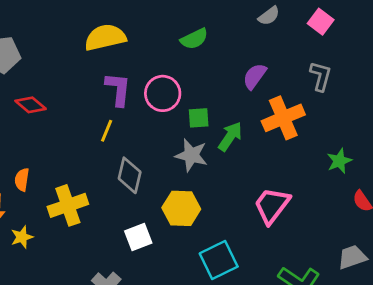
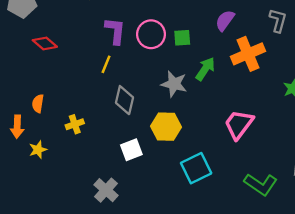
green square: (199, 118) -> (182, 38), moved
yellow cross: (68, 205) -> (75, 124), size x0.6

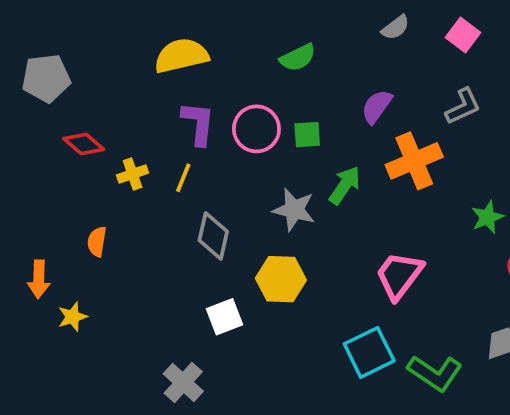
gray L-shape: (278, 20) -> (463, 106), turned 50
orange semicircle: (38, 104) -> (97, 242), moved
yellow cross: (75, 124) -> (133, 174), moved
cyan square: (196, 168) -> (369, 352), moved

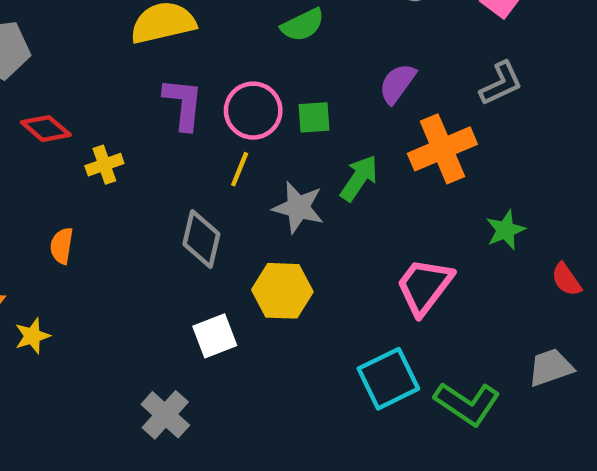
yellow line: (183, 178) -> (240, 169), moved
green star: (487, 217) -> (506, 230), moved

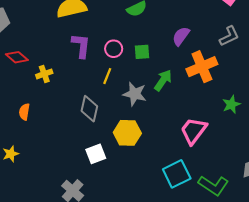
pink circle: (253, 111) -> (114, 49), size x0.7

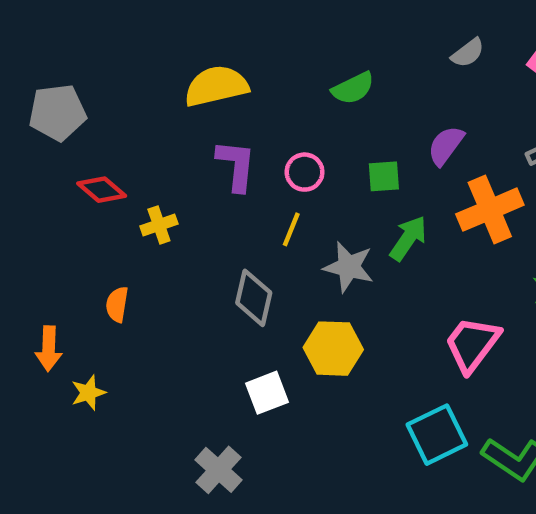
green square: (142, 52) -> (384, 176), moved

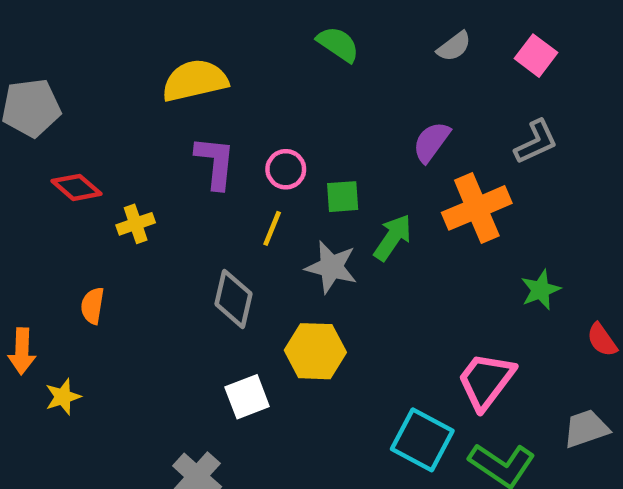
green semicircle: (353, 88) -> (338, 44), moved, turned -120
green square: (384, 176) -> (343, 197), moved
pink trapezoid: (472, 344) -> (486, 381), moved
cyan square: (437, 435) -> (422, 440), turned -36

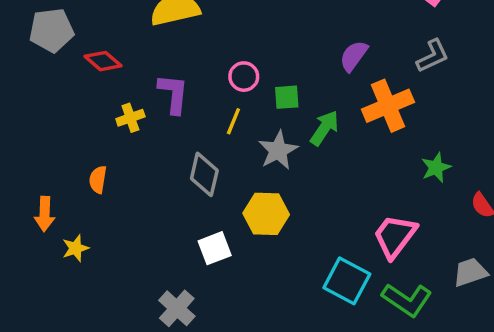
purple L-shape: (215, 162) -> (173, 94), moved
red diamond: (77, 187) -> (103, 61), moved
gray star: (331, 267) -> (278, 150), turned 30

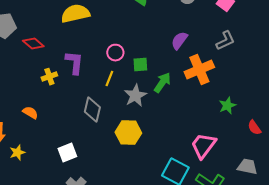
orange semicircle: (98, 180) -> (30, 113), turned 112
white square: (215, 248) -> (67, 153), moved
gray trapezoid: (470, 272) -> (247, 167), turned 30

